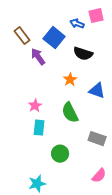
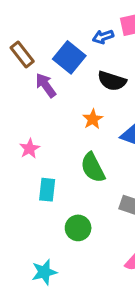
blue arrow: (77, 24) -> (103, 37), turned -40
pink star: (35, 106) -> (30, 149), moved

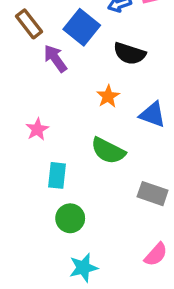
green semicircle: (93, 168) -> (108, 151), turned -36
green circle: (78, 228) -> (70, 218), moved
cyan star: (44, 272) -> (83, 268), moved

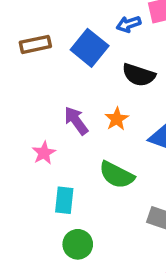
brown rectangle: (29, 24) -> (35, 44), turned -64
purple arrow: (55, 58) -> (76, 121), moved

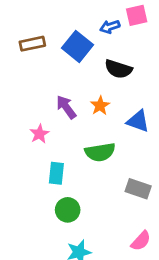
green semicircle: (117, 175) -> (100, 152), turned -36

